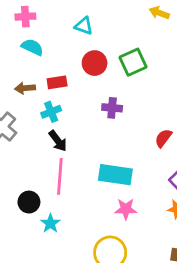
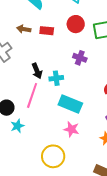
cyan cross: (51, 112) -> (56, 78), moved

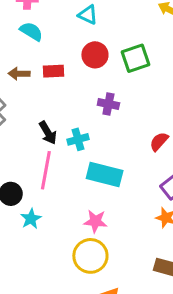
pink star: (71, 129) -> (95, 221), moved

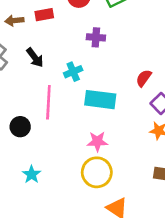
black arrow: (48, 133) -> (35, 58), moved
red semicircle: (159, 141) -> (144, 78), moved
cyan star: (31, 219) -> (32, 174), moved

